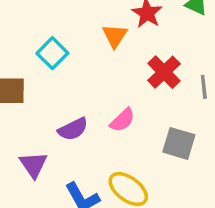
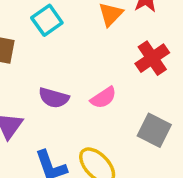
purple semicircle: (73, 129) -> (54, 98), turned 32

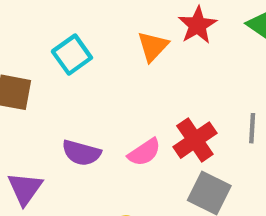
red cross: (152, 58) -> (195, 140), moved

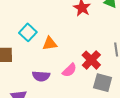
orange triangle: (153, 46) -> (50, 44), moved, turned 49

